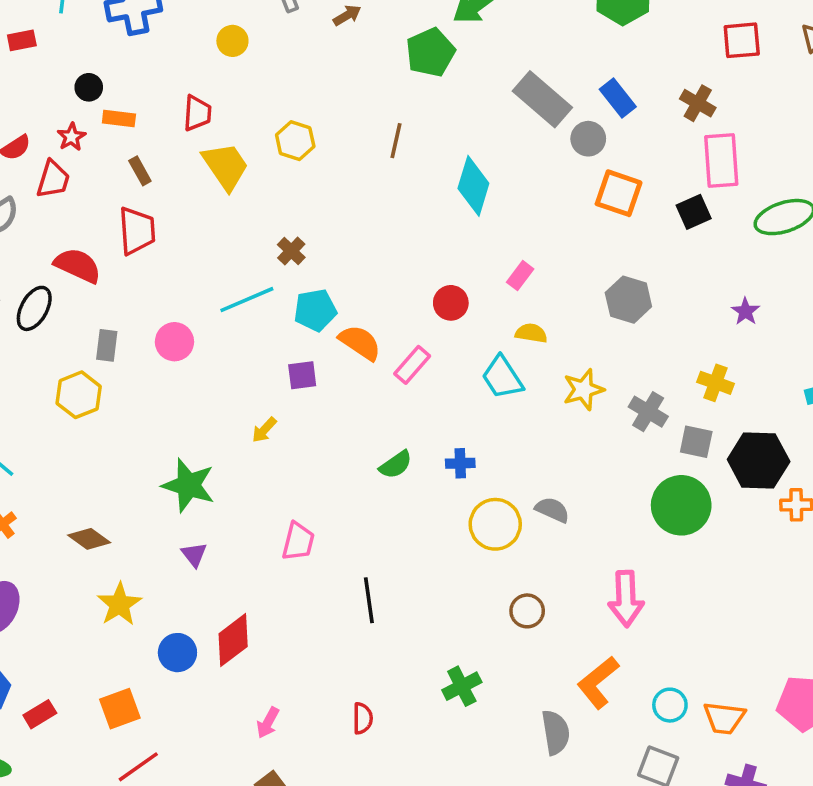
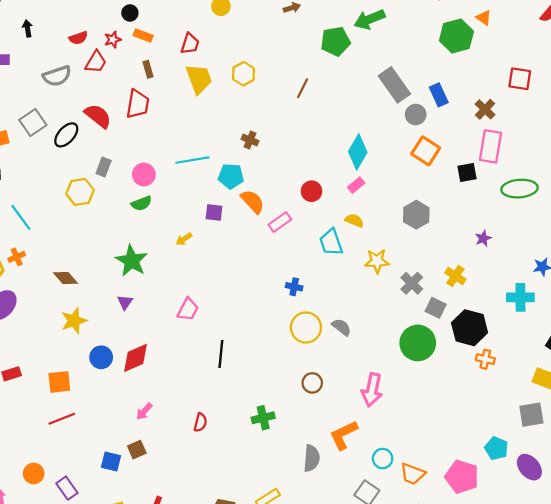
cyan diamond: (473, 186) -> (358, 152), moved
brown cross: (291, 251) -> (250, 140), moved, turned -35
green semicircle: (396, 465) -> (142, 203), moved

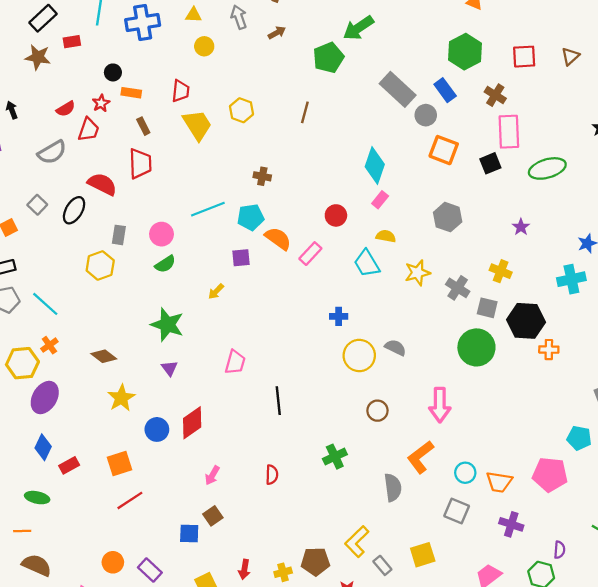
green hexagon: (456, 36) -> (465, 52), moved
gray square: (33, 123) -> (37, 205), size x0.7

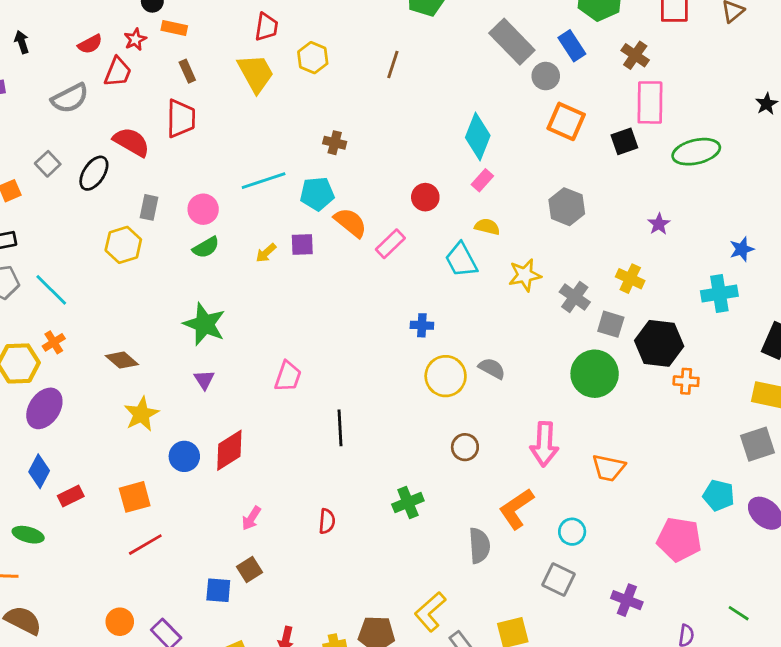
red trapezoid: (181, 91) -> (266, 27), moved
yellow arrow: (216, 291) -> (266, 253), moved
orange trapezoid: (499, 482) -> (609, 468), moved

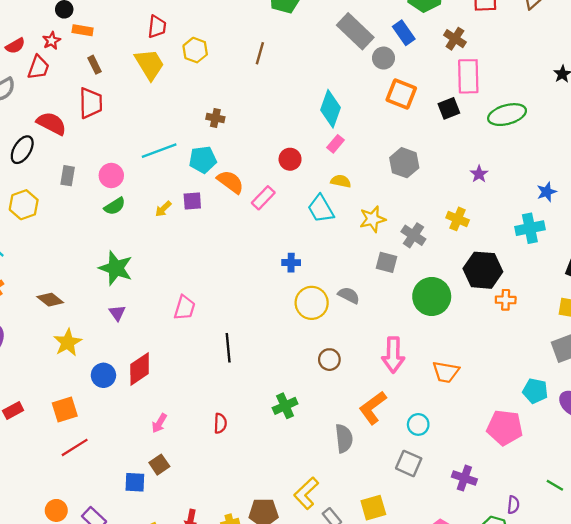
yellow hexagon: (123, 245) -> (24, 205), moved
gray square: (611, 324) -> (387, 262), moved

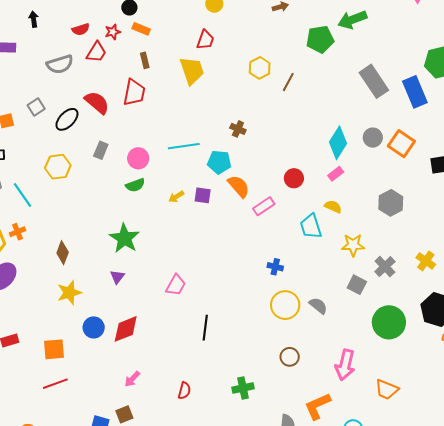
blue rectangle: (404, 33) -> (415, 92), size x1.4
yellow hexagon: (195, 50) -> (260, 68), moved
gray circle: (384, 58) -> (373, 138), moved
brown diamond: (50, 300) -> (63, 253), turned 60

